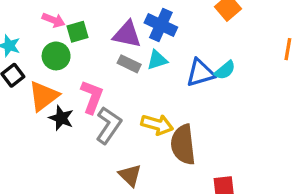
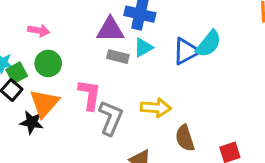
green square: (77, 32) -> (17, 73), moved
cyan semicircle: (225, 70) -> (209, 44), size x1.4
black star: (61, 118) -> (32, 122), moved
brown semicircle: (183, 145) -> (185, 138), moved, size x0.7

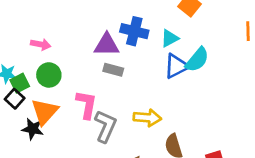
cyan triangle: (143, 47) -> (170, 38), moved

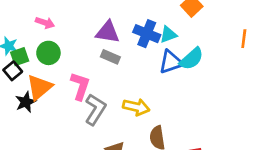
blue cross: (134, 31) -> (147, 34), moved
black star: (33, 129) -> (26, 102), turned 30

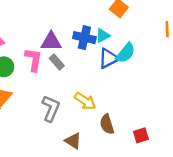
gray rectangle: (110, 57) -> (57, 62), turned 35
pink L-shape: (80, 86) -> (33, 60), moved
yellow arrow: (136, 107) -> (85, 101), turned 30

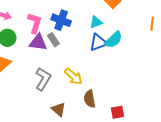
blue cross: (84, 38) -> (61, 20), moved
purple triangle: (51, 41) -> (38, 42), moved
pink L-shape: (33, 60) -> (35, 23), moved

